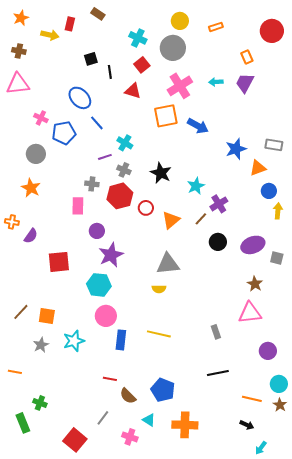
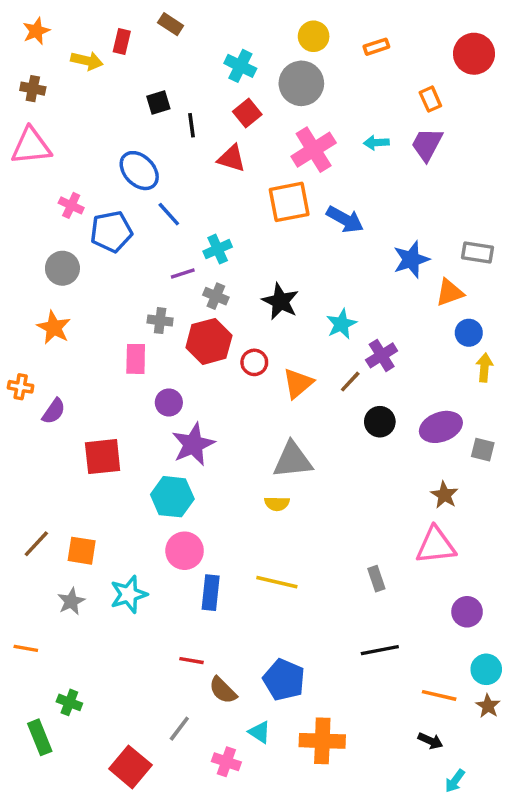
cyan cross: (125, 143) -> (218, 249), turned 35

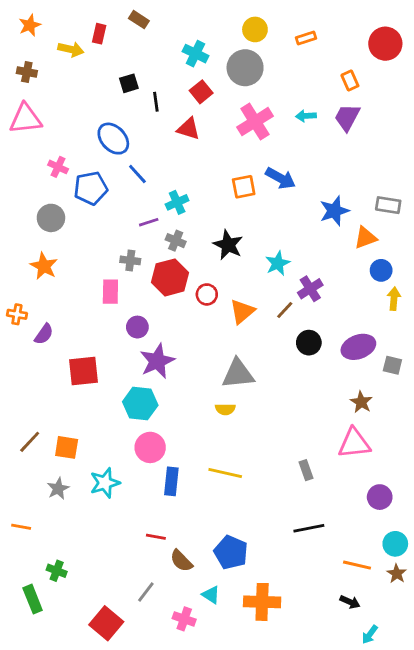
orange square: (289, 202) -> (244, 187), moved, size x0.7

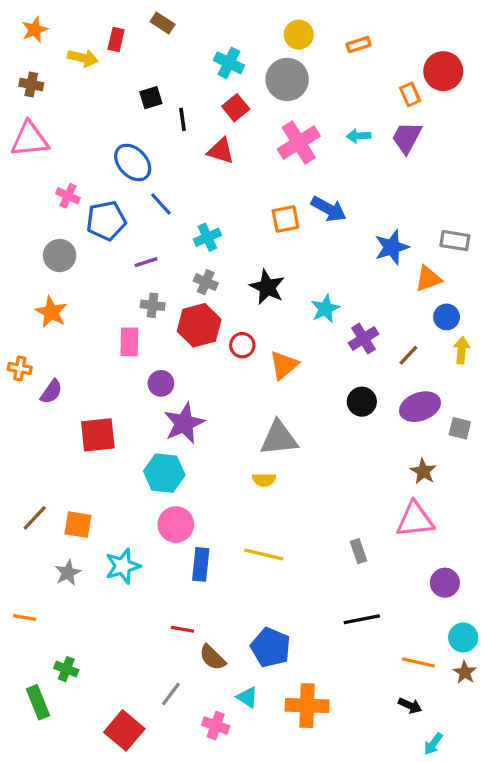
red circle: (385, 44) -> (443, 71), moved
purple line: (149, 222) -> (146, 262), moved
brown line: (285, 310) -> (408, 355), moved

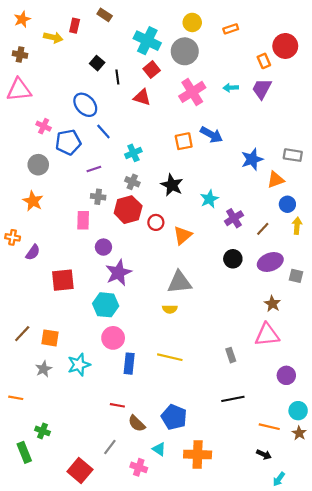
cyan cross: (229, 63) -> (147, 41), size x1.4
black square: (151, 98) -> (97, 63), turned -32

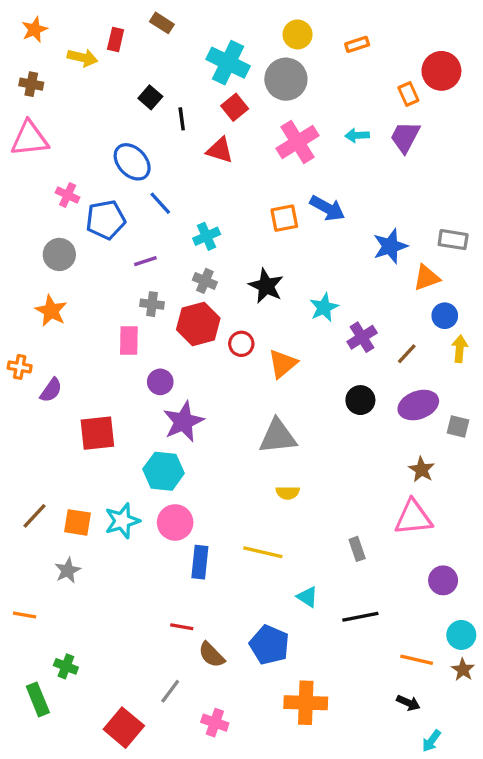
yellow semicircle: (170, 309) -> (288, 493), moved
cyan star: (79, 365) -> (122, 521), moved
cyan triangle: (159, 449) -> (307, 597), moved

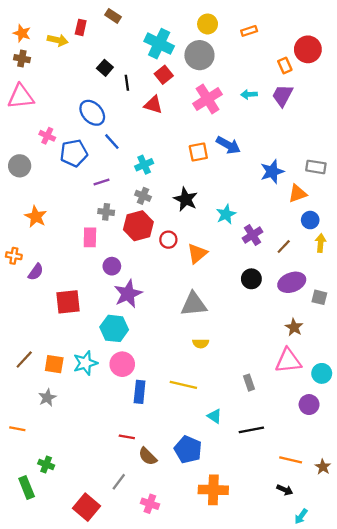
orange star: (35, 30) -> (22, 33), moved, turned -30
gray circle: (59, 254) -> (20, 166), moved
cyan circle: (461, 635) -> (322, 373), moved

